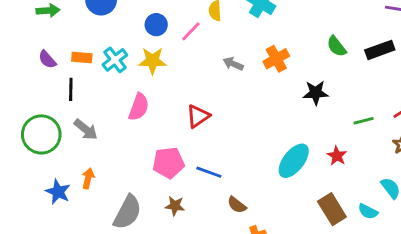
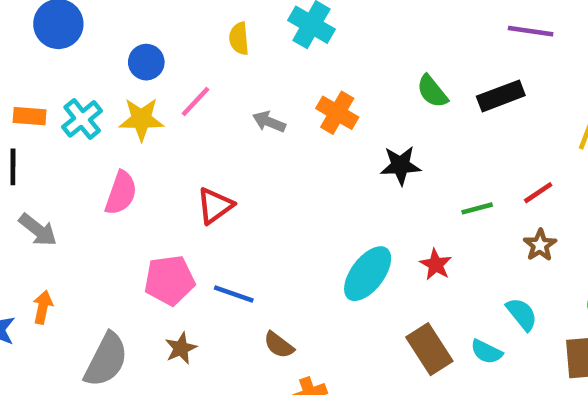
pink line: (191, 31) -> (195, 101), moved
orange cross: (276, 59) -> (337, 113), turned -30
brown star: (175, 206) -> (181, 348), turned -30

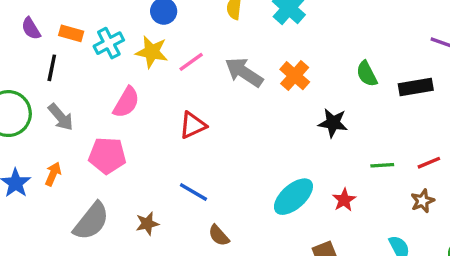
pink line: (195, 101) -> (191, 62), moved
gray arrow: (269, 122) -> (244, 72), size x1.6
pink pentagon: (169, 280) -> (107, 156), moved

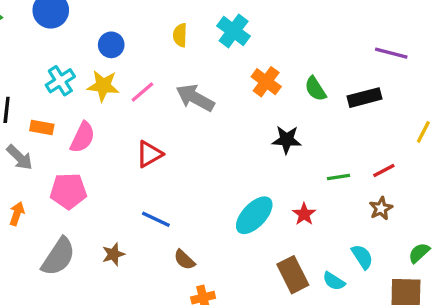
orange rectangle: (71, 33) -> (42, 128), moved
orange cross: (295, 76) -> (266, 82), moved

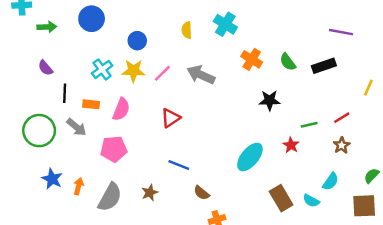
orange arrow: (17, 214) -> (79, 186), moved
red star: (304, 214) -> (291, 145), moved
cyan semicircle: (362, 257) -> (331, 182), turned 72

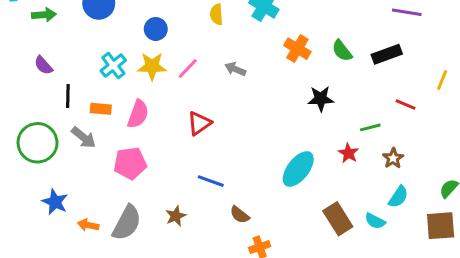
gray arrow: (201, 75) -> (235, 69), size x0.6
red line: (342, 118) -> (406, 104), moved, turned 56
brown star: (342, 145) -> (393, 158), moved
orange arrow: (79, 186) -> (88, 225), moved, turned -91

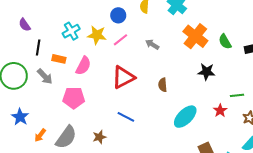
blue circle: (156, 29) -> (118, 15), moved
orange cross: (297, 49) -> (195, 36), size x1.4
red triangle: (199, 123) -> (123, 77), size x1.4
brown semicircle: (240, 215) -> (163, 85), moved, turned 40
orange arrow: (88, 225) -> (40, 135), turned -72

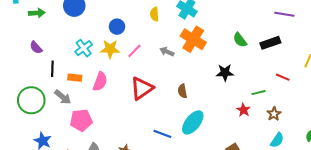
blue circle: (118, 15) -> (117, 27), moved
orange cross: (195, 36) -> (193, 39), moved
pink pentagon: (74, 98) -> (81, 120), moved
blue line: (126, 117) -> (162, 134), moved
cyan ellipse: (185, 117) -> (193, 122), moved

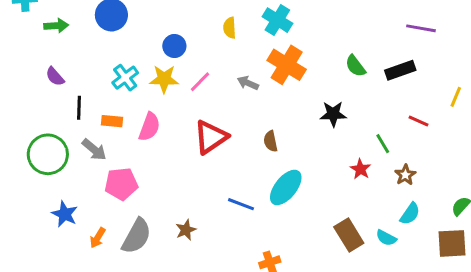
green line: (259, 93) -> (383, 144), turned 72

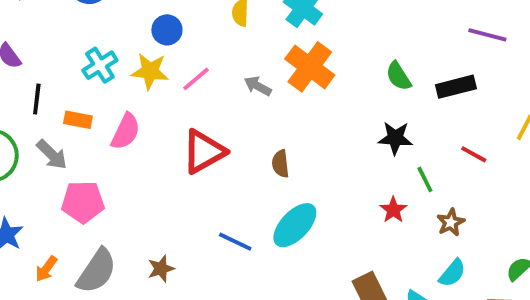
black star: (333, 114) -> (395, 138), moved

